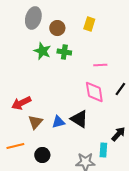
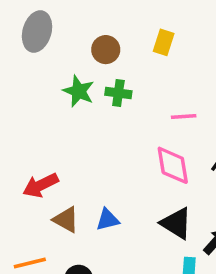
gray ellipse: (33, 18) -> (37, 31), moved
black triangle: (79, 119) -> (176, 223), moved
brown triangle: (35, 122) -> (66, 220), turned -42

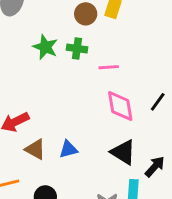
brown circle: (106, 50) -> (86, 14), moved
pink line: (184, 117) -> (109, 67), moved

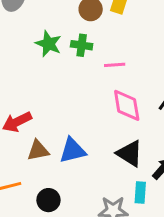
brown triangle: (35, 149) -> (38, 150), turned -40
blue triangle: (68, 149) -> (73, 150), size x1.4

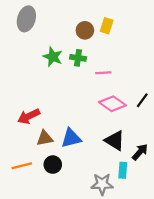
pink diamond: (127, 105) -> (112, 104), turned -45
black circle: (48, 200) -> (53, 165), moved

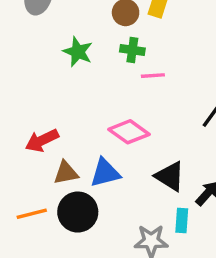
green cross: (78, 58) -> (132, 50), moved
pink diamond: (112, 104) -> (129, 132), moved
black circle: (53, 165) -> (78, 212), size x1.5

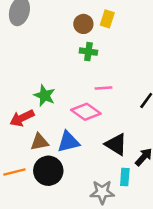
green star: (78, 52) -> (45, 95), moved
pink line: (153, 76) -> (103, 88), moved

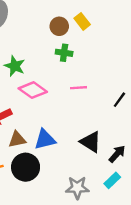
yellow rectangle: (107, 19) -> (82, 21), turned -56
green star: (45, 95) -> (15, 66), moved
pink diamond: (86, 112) -> (33, 90), moved
cyan rectangle: (125, 177) -> (112, 180), moved, turned 42

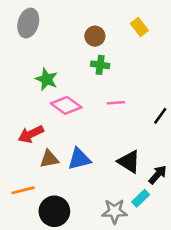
yellow rectangle: (82, 21) -> (139, 27), moved
black circle: (26, 167) -> (54, 211), moved
cyan rectangle: (112, 180) -> (141, 198), moved

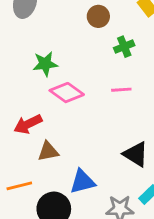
green cross: (100, 65) -> (124, 47), moved, turned -30
green star: (47, 79) -> (45, 64), turned -30
blue triangle: (79, 159) -> (83, 182), moved

